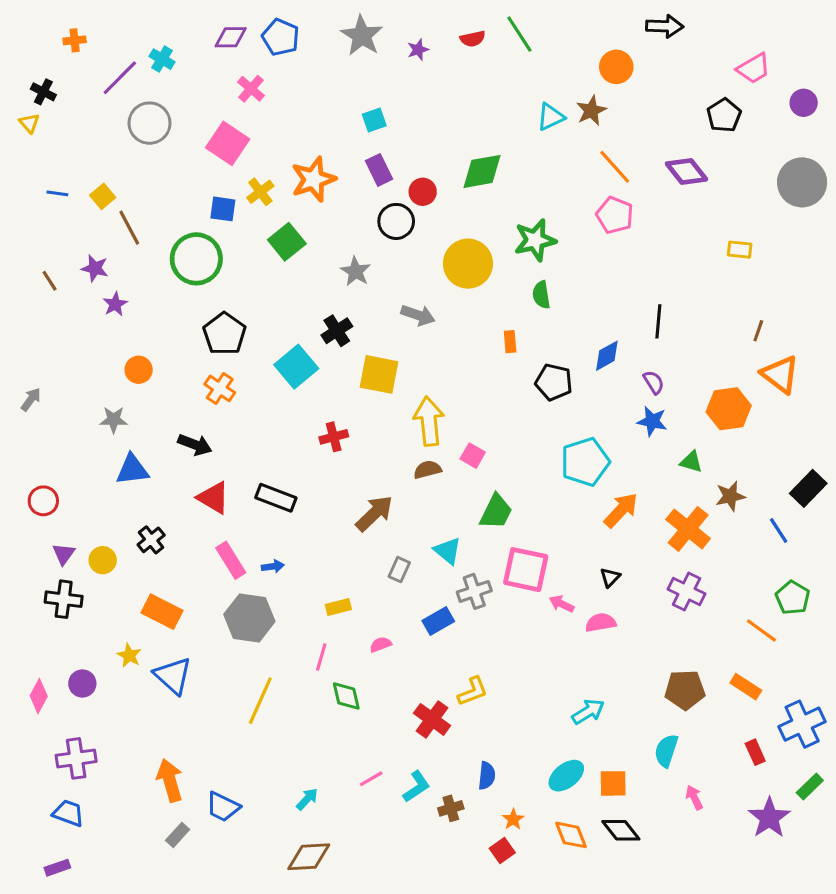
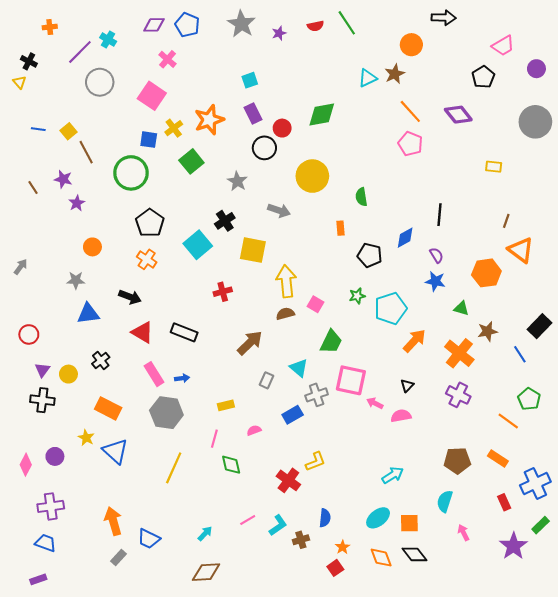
green star: (535, 240) -> (357, 296), moved, size x0.6

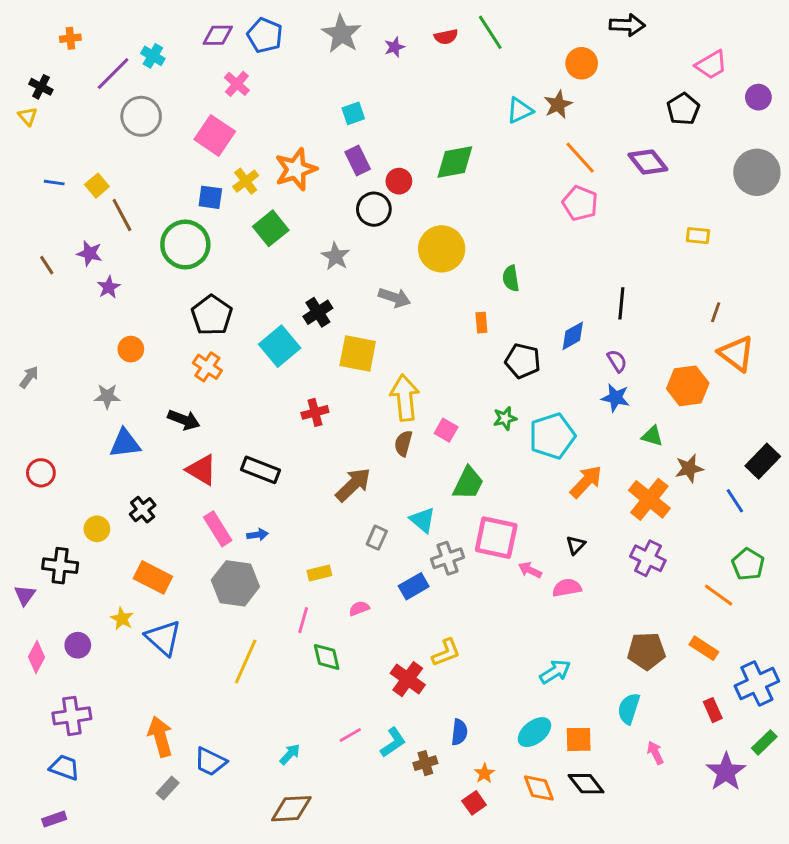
brown semicircle: (285, 314) -> (403, 443), turned -60
purple triangle: (42, 370) -> (25, 595), moved

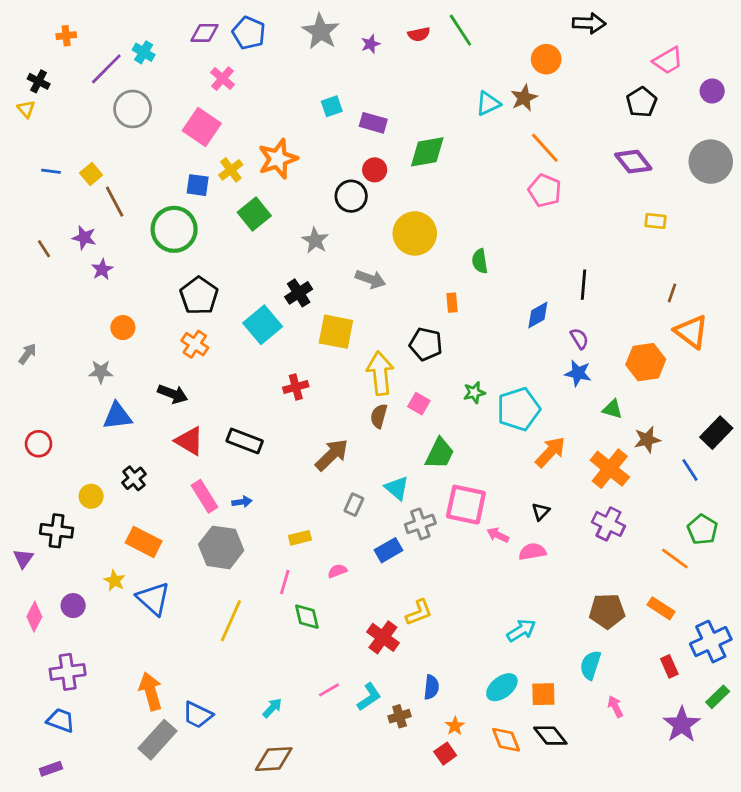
purple rectangle: (358, 161) -> (373, 123), moved, turned -48
purple diamond: (648, 162) -> (633, 162), moved
black pentagon: (523, 361) -> (426, 344), moved
gray rectangle: (168, 788) -> (157, 740), size x1.8

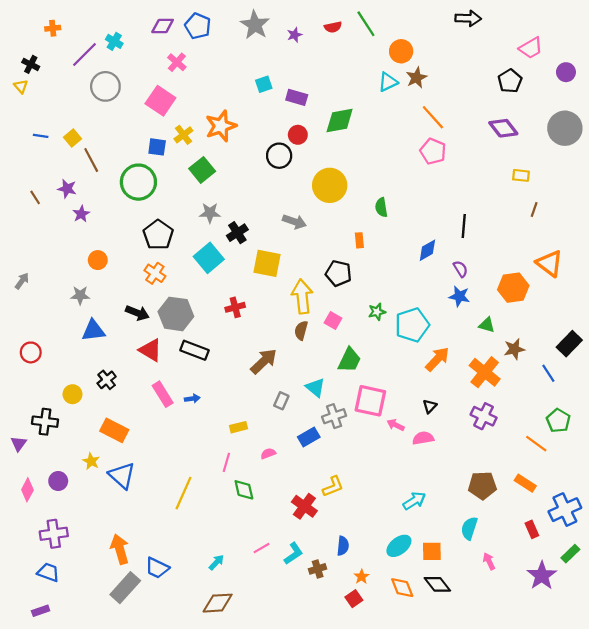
orange circle: (546, 59) -> (401, 51), moved
gray star: (315, 240) -> (210, 213), moved, turned -30
brown line: (672, 293) -> (534, 210), moved
gray hexagon: (221, 547) -> (176, 314), moved

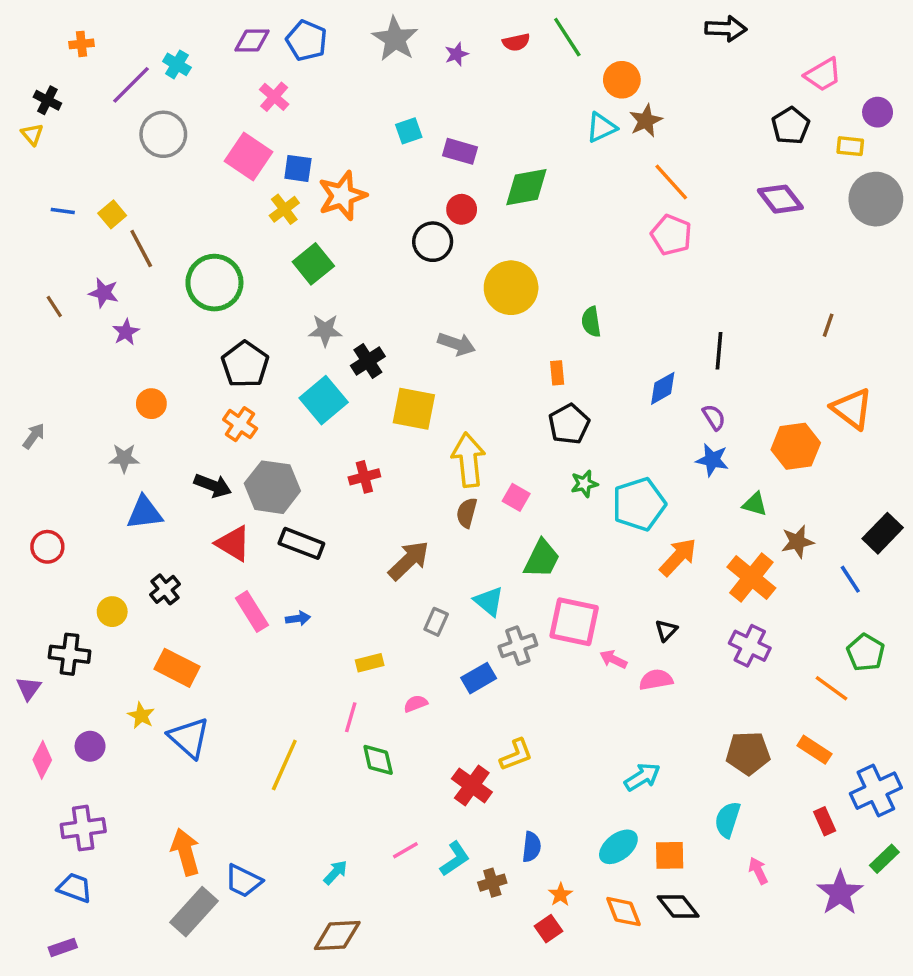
blue square: (157, 147) -> (298, 168), moved
yellow rectangle: (521, 175) -> (850, 146), moved
black pentagon: (338, 273) -> (569, 424), moved, turned 30

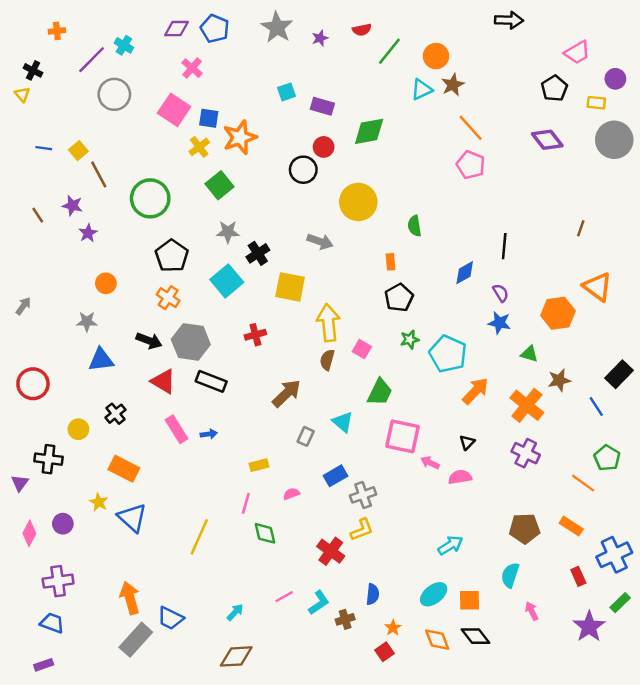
green line: (567, 37) -> (389, 51), moved, turned 72
cyan pentagon: (639, 504) -> (448, 354), turned -30
red circle: (47, 547) -> (33, 384), size x1.4
gray cross: (518, 646) -> (363, 495), moved

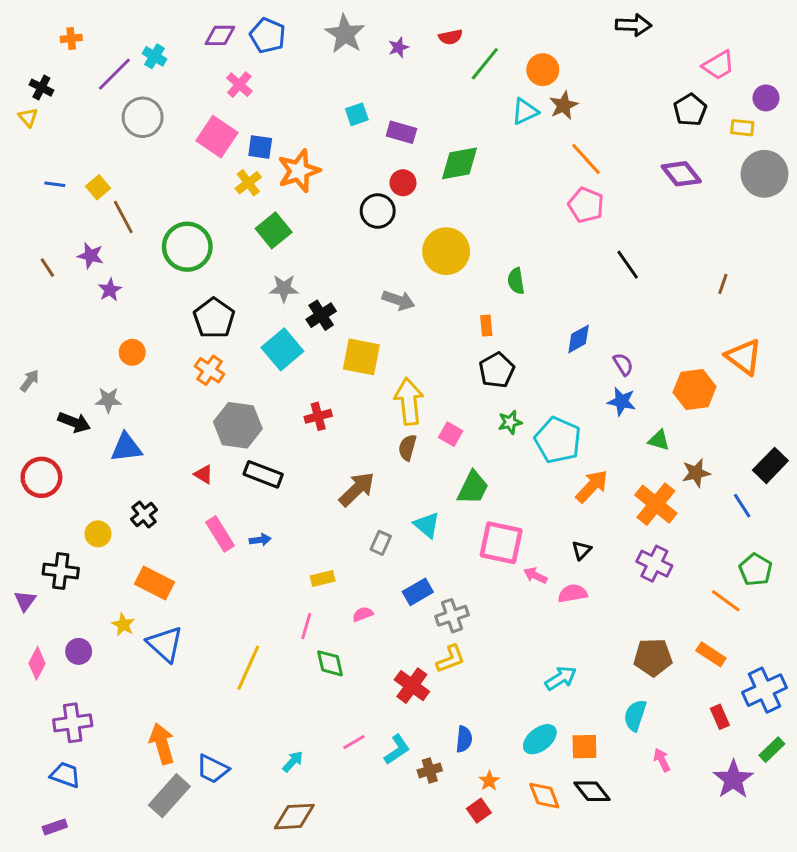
black line: (504, 246) -> (628, 265), moved, turned -40
black arrow: (149, 341) -> (74, 422), moved
red triangle: (163, 381) -> (204, 474), size x0.6

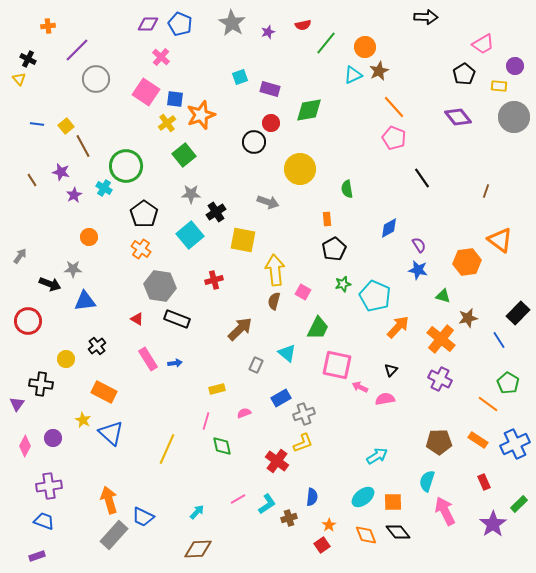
cyan cross: (155, 56) -> (104, 188), moved
blue cross: (764, 690) -> (515, 444), moved
pink arrow: (662, 760) -> (445, 511), size x1.8

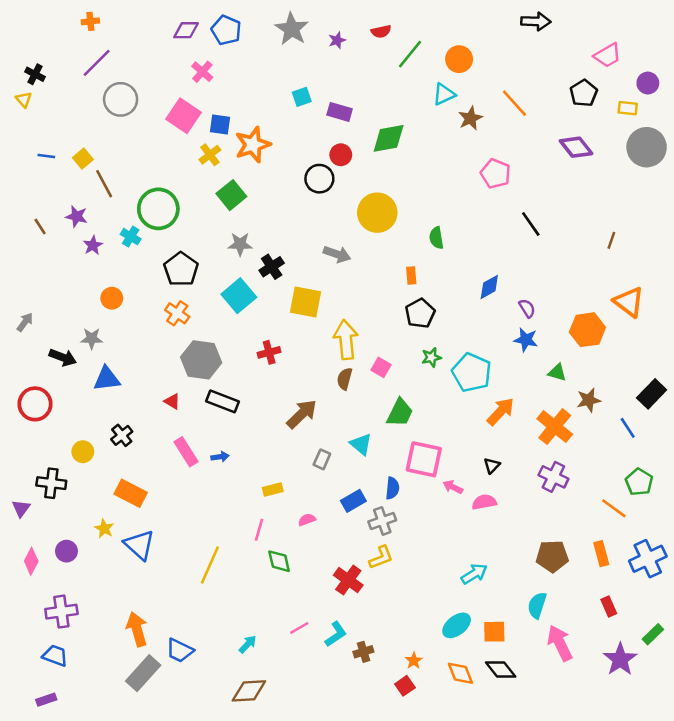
orange cross: (48, 26) -> (90, 21), moved
brown star: (379, 71) -> (470, 118), moved
orange line: (394, 107) -> (514, 103), moved
orange rectangle: (478, 440) -> (601, 554), turned 42
blue semicircle: (312, 497) -> (392, 488), moved

